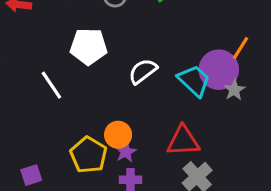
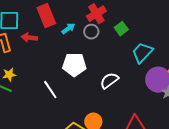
cyan trapezoid: (194, 81) -> (142, 53), moved, turned -90

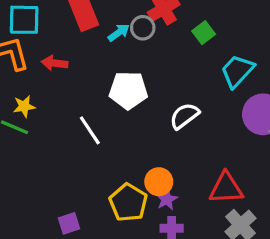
gray circle: (91, 32) -> (143, 28), moved
red arrow: (29, 38) -> (55, 63), moved

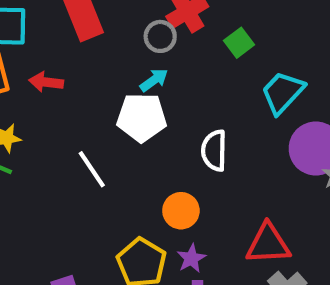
cyan arrow: (119, 33) -> (154, 80), moved
white semicircle: (184, 116) -> (214, 151), turned -52
orange circle: (159, 182) -> (181, 211), moved

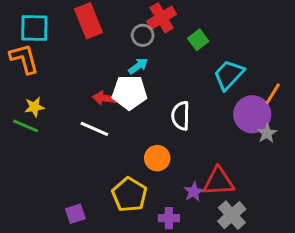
red arrow: (46, 82) -> (105, 98), moved
white line: (92, 169) -> (94, 129), turned -32
purple star: (191, 258) -> (194, 192), moved

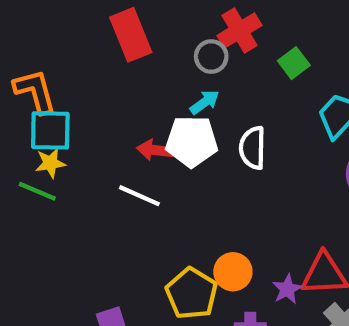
cyan square: (34, 28) -> (50, 130), moved
white semicircle: (181, 116) -> (252, 148), moved
orange circle: (157, 158) -> (233, 272), moved

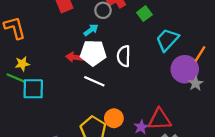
cyan arrow: (205, 102) -> (91, 30), moved
cyan square: (50, 130) -> (33, 89), moved
white line: (139, 196) -> (94, 81), moved

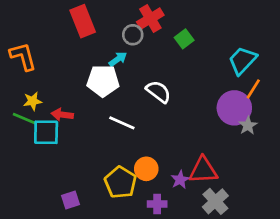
cyan trapezoid: (167, 40) -> (242, 60), moved
white pentagon: (93, 53) -> (103, 81), moved
white semicircle: (124, 56) -> (158, 92), turned 126
red arrow: (75, 57) -> (62, 115), moved

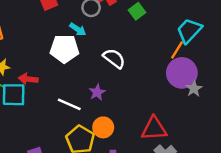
cyan arrow: (118, 59) -> (78, 29), turned 70
orange line: (253, 89) -> (177, 50), moved
white line: (122, 123) -> (69, 104), moved
purple star: (180, 180) -> (97, 92), moved

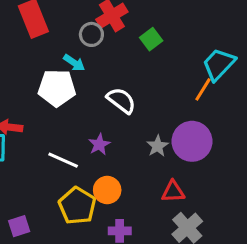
purple circle: (182, 73) -> (192, 141), moved
gray star: (194, 89) -> (157, 146), moved
red triangle: (154, 129) -> (173, 192), size x0.7

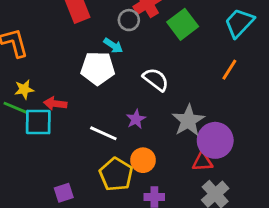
green square: (151, 39) -> (183, 24), size x1.5
cyan trapezoid: (219, 64) -> (239, 23), moved
purple circle: (192, 141) -> (215, 140), moved
gray star: (157, 146) -> (188, 121), size x1.6

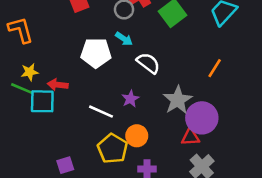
cyan arrow: (113, 46) -> (124, 39), moved
orange line: (229, 70) -> (215, 68), moved

